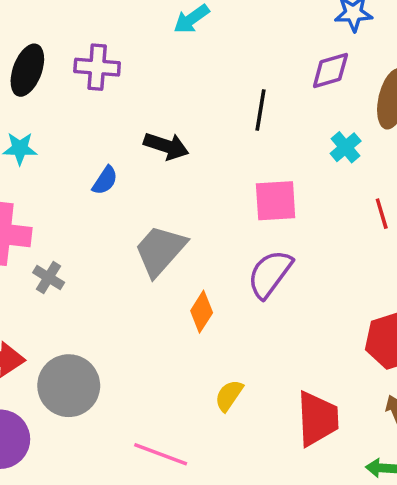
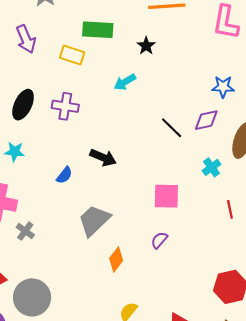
black line: (260, 110) -> (172, 128), moved, turned -60
purple semicircle: (270, 274) -> (159, 240), size x0.6

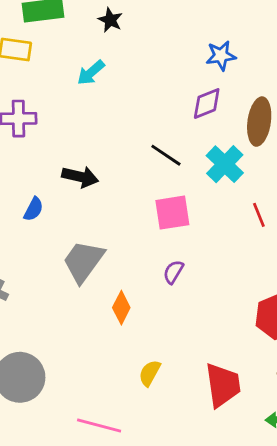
black line: (172, 128) -> (166, 155), moved
cyan cross: (211, 167) -> (225, 164), size x1.5

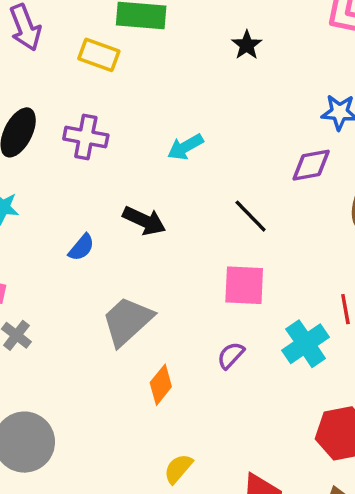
black star: (110, 20) -> (247, 45), moved
cyan arrow: (91, 73) -> (185, 147), moved
cyan cross: (225, 164) -> (306, 344), moved

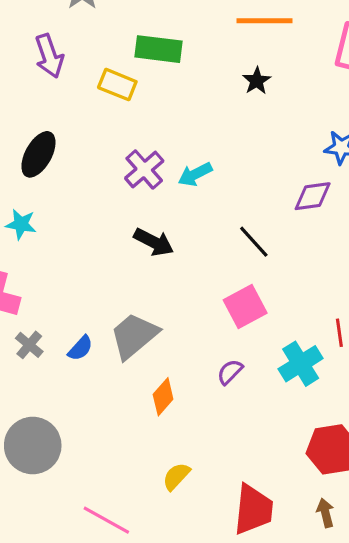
purple cross: (86, 137) -> (144, 169), moved, turned 36
blue semicircle: (81, 247) -> (80, 348), moved
pink square: (244, 285) -> (245, 307), turned -33

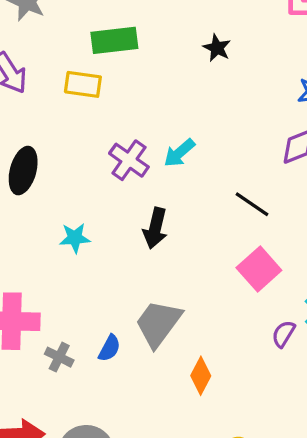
cyan star: (21, 224) -> (75, 238), moved
black arrow: (154, 242) -> (155, 228), turned 90
purple semicircle: (230, 372) -> (283, 334), moved

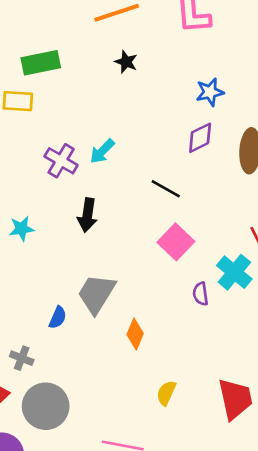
purple semicircle: (283, 334) -> (201, 294), turned -35
gray cross: (59, 357) -> (22, 358), moved

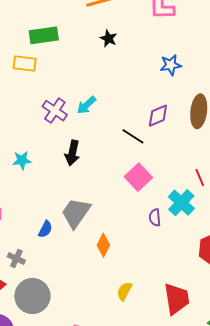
purple diamond: (200, 138) -> (158, 116), moved

